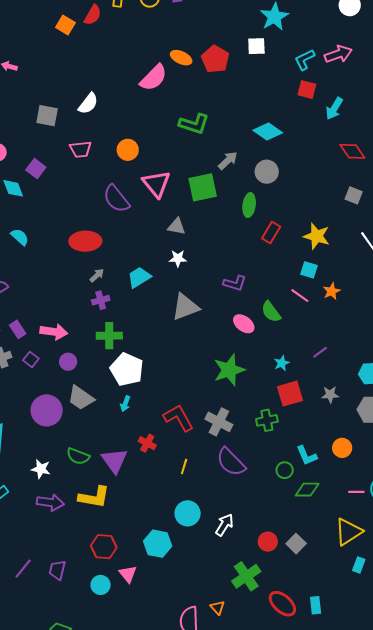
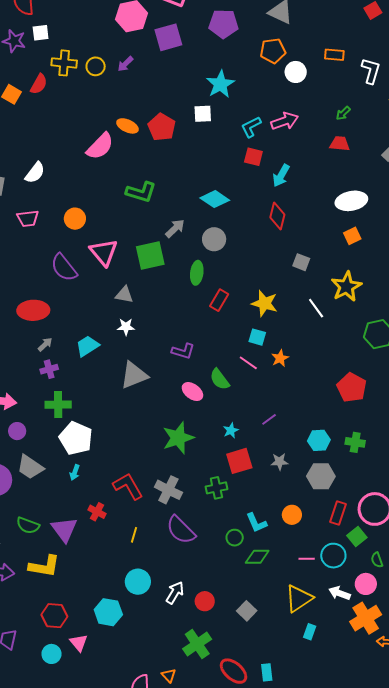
red diamond: (352, 151) -> (277, 216), moved, turned 48
red circle: (268, 542) -> (205, 601), moved

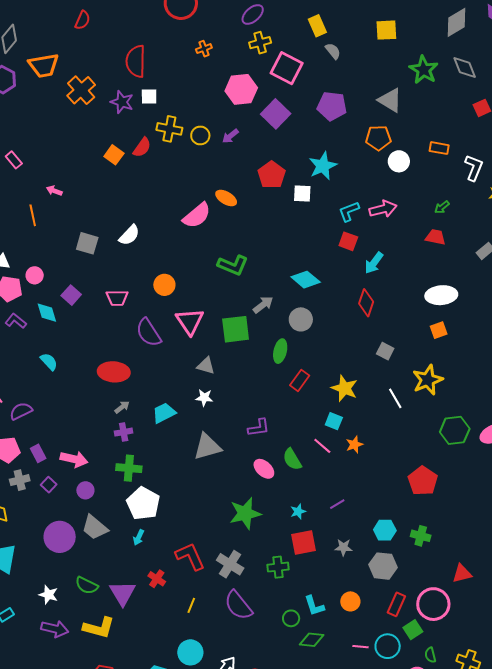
purple square: (168, 37) -> (276, 114), turned -36
red pentagon: (162, 127) -> (272, 175), moved
pink trapezoid: (28, 218) -> (117, 298), moved
purple L-shape: (183, 351) -> (259, 428), turned -30

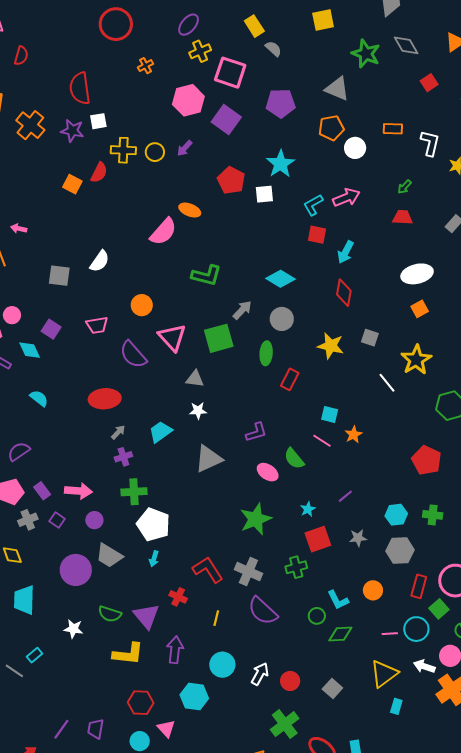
yellow star: (344, 388) -> (331, 346), moved
purple arrow: (55, 629) -> (175, 650), moved, turned -88

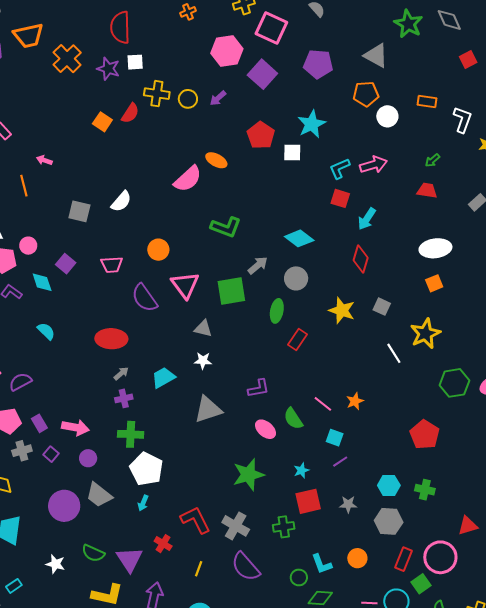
cyan square: (330, 415) -> (335, 438), moved

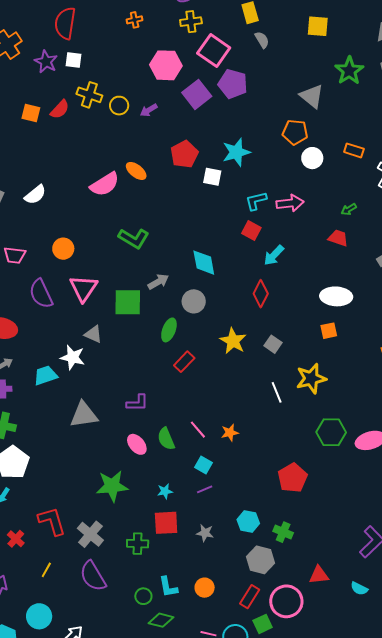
purple pentagon: (318, 64) -> (233, 84), moved
orange square: (102, 122) -> (31, 113), turned -30
cyan diamond: (299, 238) -> (204, 263), turned 32
white star: (203, 361) -> (73, 357), moved, size x1.4
gray hexagon: (389, 521) -> (260, 560), moved

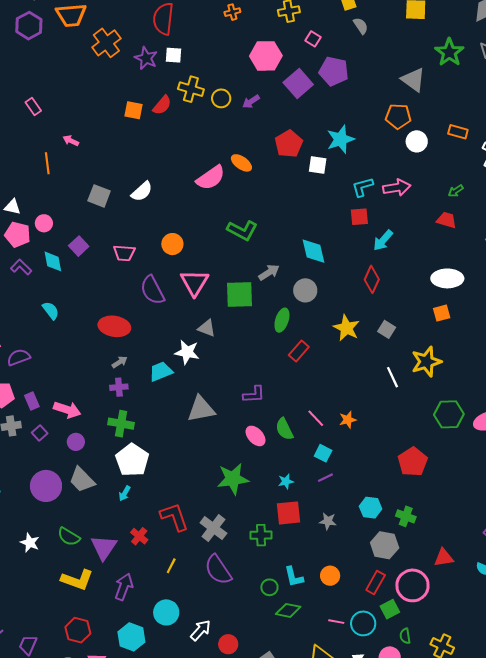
pink square: (214, 51) -> (313, 39), size x0.5
red square: (251, 230) -> (359, 217), turned -30

